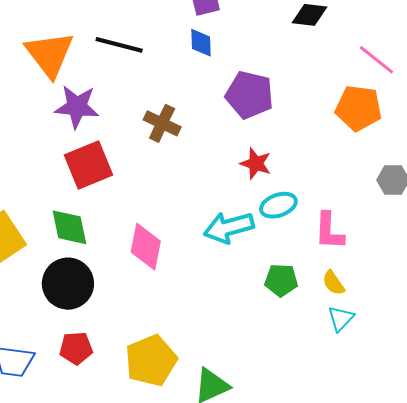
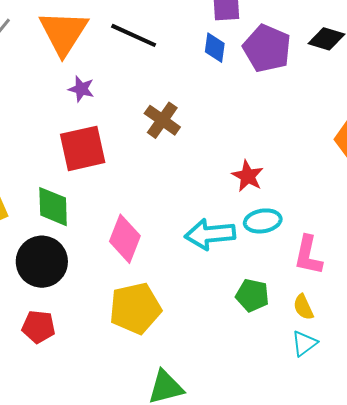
purple pentagon: (249, 95) -> (267, 48), moved
purple star: (77, 107) -> (81, 89), size x0.6
yellow pentagon: (151, 360) -> (135, 308), moved

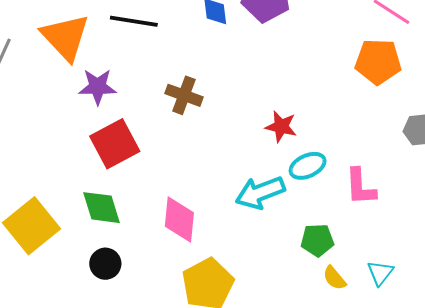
purple star: (81, 89) -> (98, 87), size x1.4
black circle: (42, 262) -> (105, 264), size x0.6
yellow semicircle: (303, 307) -> (334, 278), moved

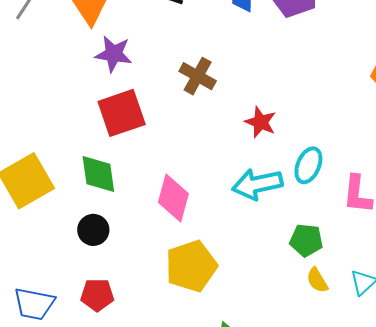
red star: (281, 127) -> (260, 122), moved
cyan ellipse: (308, 166) -> (308, 165), turned -51

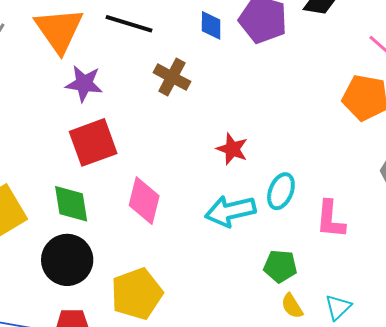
brown cross: (198, 76) -> (172, 77), moved
pink diamond: (173, 198) -> (144, 201), moved
black circle: (93, 230) -> (67, 260), size x1.6
yellow pentagon: (191, 266) -> (137, 294), moved

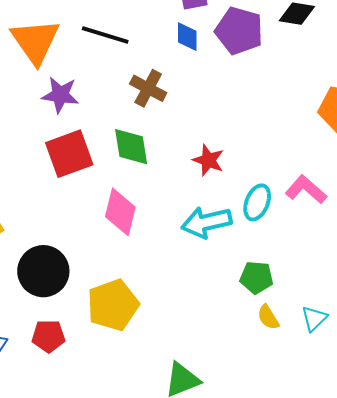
green diamond: (71, 204) -> (131, 147), moved
pink L-shape: (330, 219) -> (306, 190), moved, turned 126

